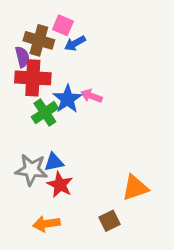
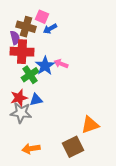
blue triangle: (54, 162) -> (36, 100), moved
red star: (60, 185) -> (19, 98), moved, turned 30
brown square: (110, 221) -> (73, 147), size x1.5

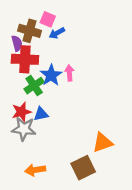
pink arrow: (61, 64) -> (69, 73), turned 64

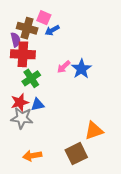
pink arrow: (69, 73) -> (64, 67), turned -128
blue star: (51, 75) -> (81, 69), moved

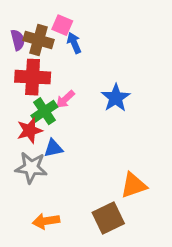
blue arrow: (52, 30) -> (74, 43), turned 96
purple semicircle: (16, 40) -> (18, 40), moved
pink arrow: (64, 67) -> (65, 99), moved
red star: (20, 102) -> (30, 130), moved

